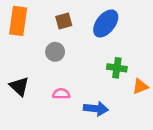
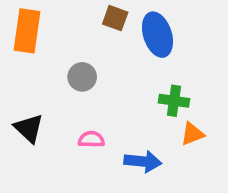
brown square: (64, 21) -> (115, 18), moved, turned 35
blue ellipse: (106, 23) -> (157, 35), turned -56
orange triangle: (140, 86) -> (192, 134), moved

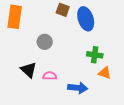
black triangle: (29, 128) -> (29, 70), moved
orange triangle: (192, 134) -> (105, 73), turned 40

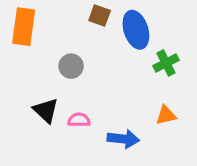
green cross: (95, 55) -> (166, 63), moved, turned -35
orange triangle: (105, 73) -> (166, 115), turned -32

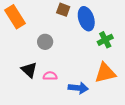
orange rectangle: (24, 27) -> (15, 17), turned -40
orange triangle: (166, 115) -> (105, 73), size x1.6

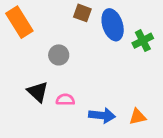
green cross: (105, 40) -> (143, 41), moved
orange triangle: (105, 73) -> (138, 117), moved, size x0.6

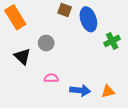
green cross: (143, 41) -> (112, 41), moved
black triangle: (38, 92) -> (22, 56), moved

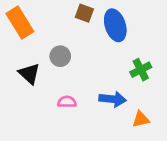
green cross: (112, 41) -> (141, 70), moved
blue arrow: (80, 90) -> (113, 99), moved

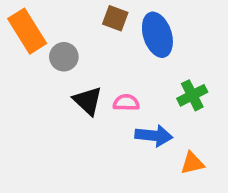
gray circle: (60, 56) -> (64, 57), moved
black triangle: (29, 74) -> (88, 101), moved
pink semicircle: (67, 102) -> (126, 103), moved

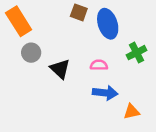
gray circle: (64, 57) -> (31, 53), moved
green cross: (192, 95) -> (137, 53), moved
pink semicircle: (126, 103) -> (99, 65), moved

